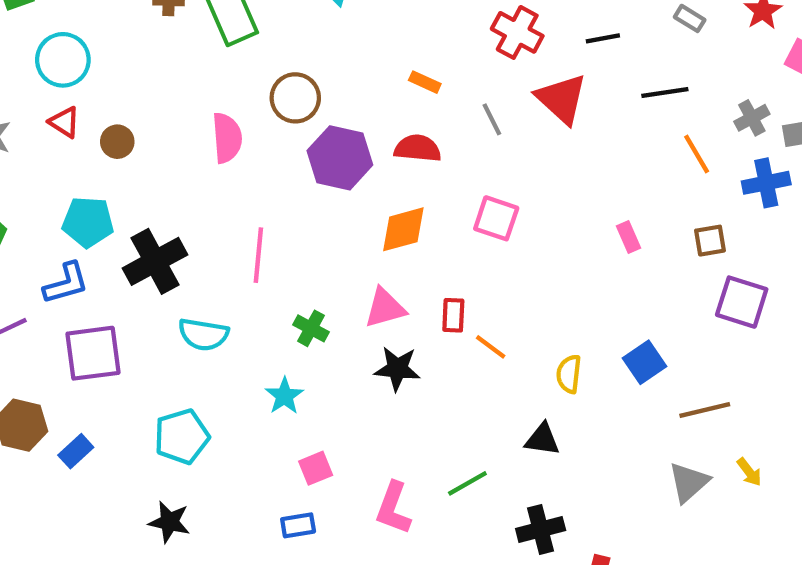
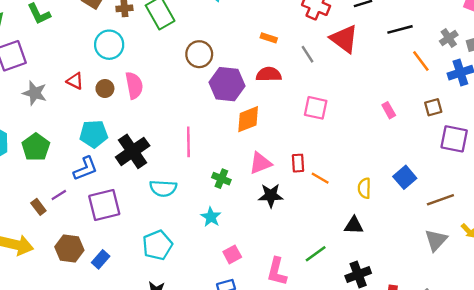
cyan circle: (63, 60) -> (109, 45), moved
pink semicircle: (227, 138) -> (134, 85), moved
orange diamond: (403, 229) -> (248, 119), moved

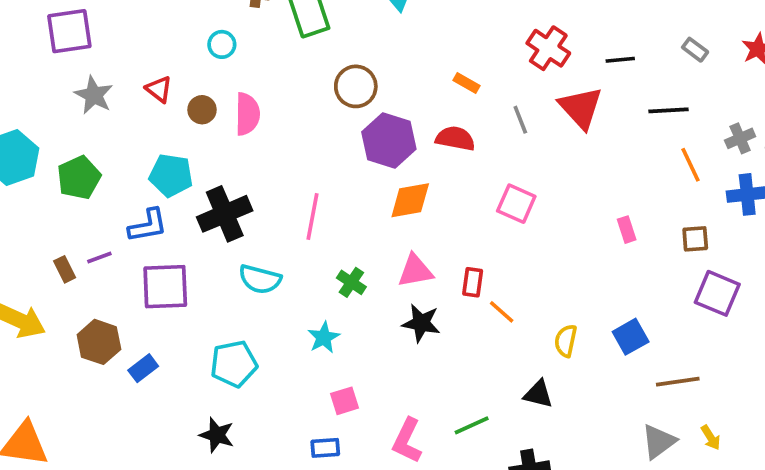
cyan circle: (109, 45) -> (222, 44), size x0.6

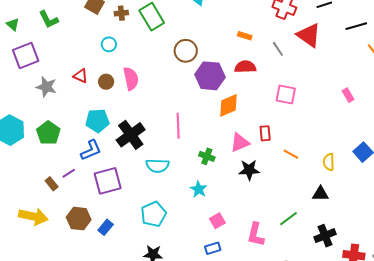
red rectangle: (473, 282) -> (265, 133), moved

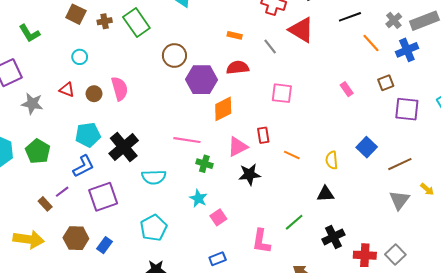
cyan circle: (109, 44) -> (80, 57), moved
pink line: (178, 126) -> (187, 140), moved, turned -75
pink square: (217, 221) -> (218, 217), moved

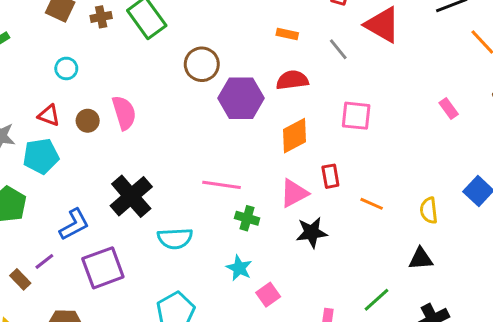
orange diamond: (223, 109) -> (295, 136), moved
cyan pentagon: (88, 135) -> (41, 156), moved

